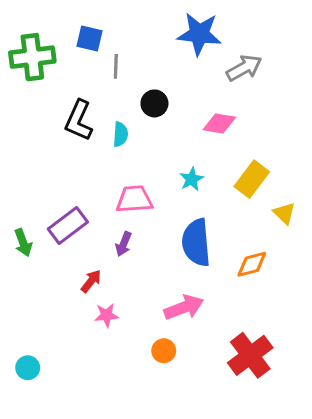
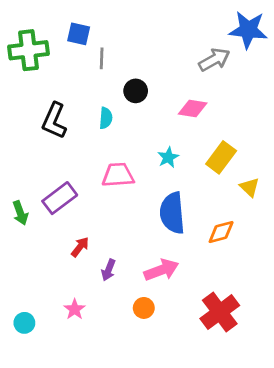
blue star: (199, 34) -> (248, 30), moved
black L-shape: (79, 120) -> (54, 121), moved
purple arrow: (124, 244) -> (108, 270), moved
pink star: (107, 315) -> (75, 309), moved, turned -30

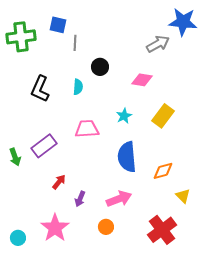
yellow triangle: (250, 187) -> (183, 196), moved
pink star: (75, 309) -> (55, 228), size x1.8

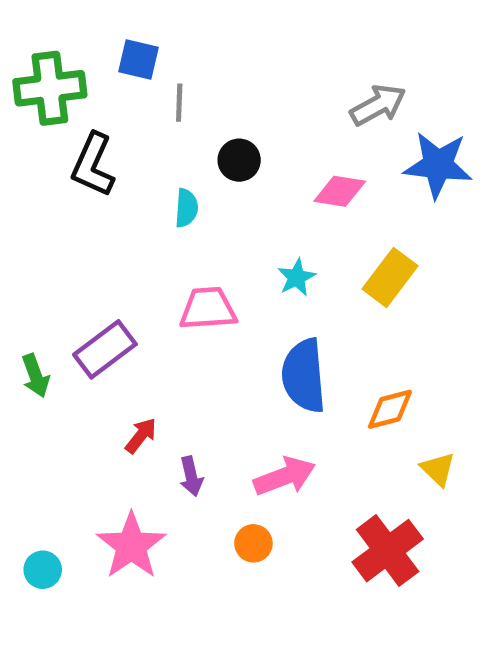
blue star: (183, 22) -> (438, 165), moved
black L-shape: (40, 89) -> (93, 165), moved
purple arrow: (80, 199) -> (191, 476), turned -35

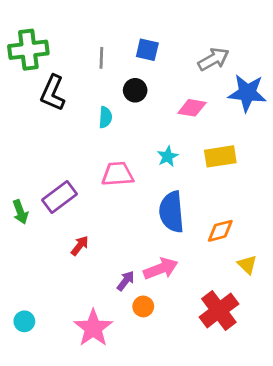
blue square: (138, 60) -> (147, 50), moved
yellow rectangle: (390, 277) -> (220, 156), turned 44
purple arrow: (191, 476) -> (126, 281), moved, turned -130
pink star: (131, 546) -> (93, 328), moved

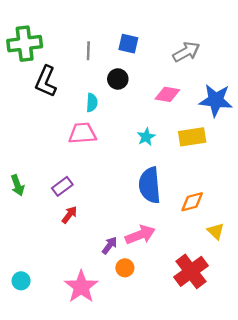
blue star: (247, 93) -> (216, 100), moved
pink trapezoid: (118, 174) -> (82, 133), moved
purple rectangle: (59, 197) -> (62, 186), moved, size x0.7

